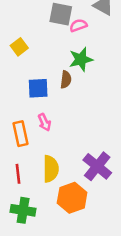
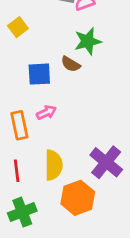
brown semicircle: (66, 80) -> (71, 64), turned 114
pink arrow: (44, 122) -> (46, 112), turned -90
green cross: (23, 210) -> (22, 212), turned -30

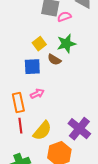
yellow square: (18, 27) -> (39, 44), moved
yellow semicircle: (54, 165) -> (42, 131), turned 40
red line: (17, 171) -> (20, 126), moved

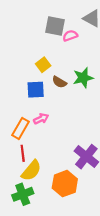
green star: (66, 44) -> (83, 78), moved
orange rectangle: (18, 103) -> (21, 128), turned 42
yellow semicircle: (42, 131) -> (31, 171), moved

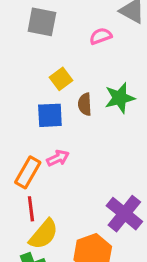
gray square: (55, 26) -> (42, 22), moved
brown semicircle: (59, 82) -> (85, 104), turned 56

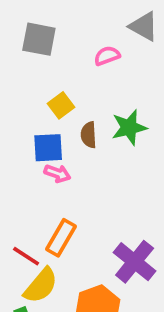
pink arrow: (58, 158) -> (57, 173), moved, turned 45
orange rectangle: (28, 172) -> (61, 238), moved
red line: (31, 209) -> (26, 256), turned -50

